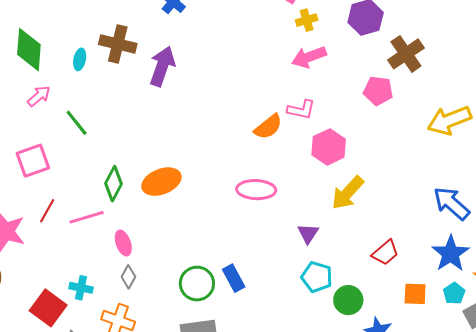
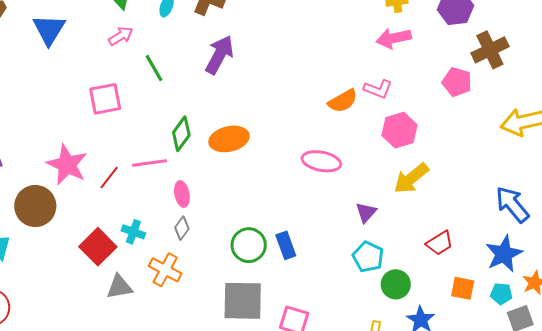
purple arrow: (162, 66) -> (219, 55), moved
red line: (47, 211) -> (109, 177), moved
cyan pentagon: (454, 293) -> (501, 294), turned 30

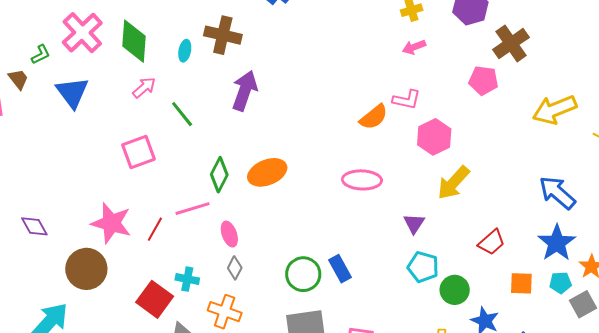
pink arrow: (394, 38) -> (414, 47), size x0.7

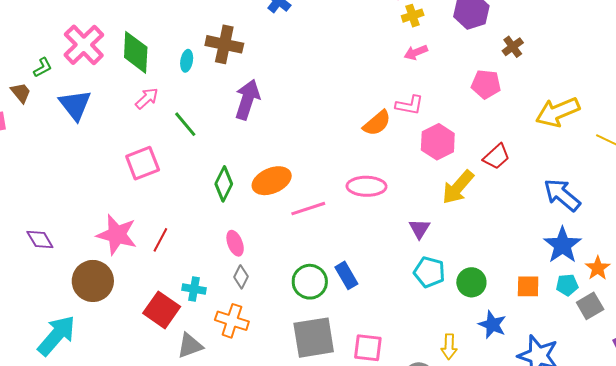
brown cross: (511, 43) -> (513, 47), size x0.6
pink line: (193, 209) -> (308, 209), moved
red trapezoid: (491, 242) -> (496, 157), moved
green circle: (455, 290) -> (471, 282), moved

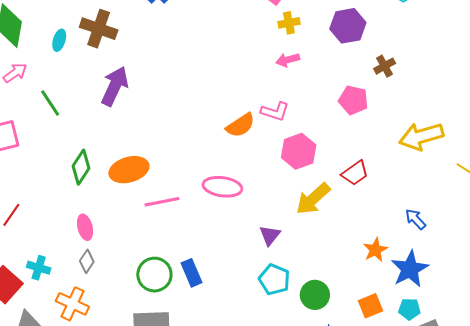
blue arrow: (562, 195) -> (415, 219), size x0.6
orange star: (598, 268) -> (375, 250), moved
orange square: (528, 286) -> (371, 306), turned -30

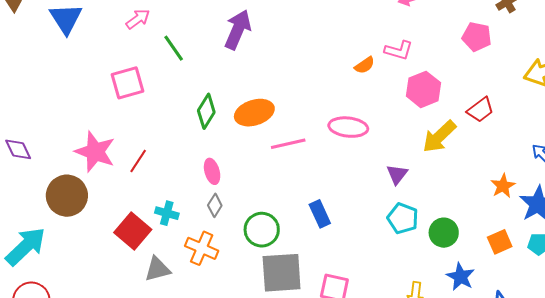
orange semicircle: (240, 125) -> (365, 65), size x0.7
green circle: (154, 275) -> (262, 230), moved

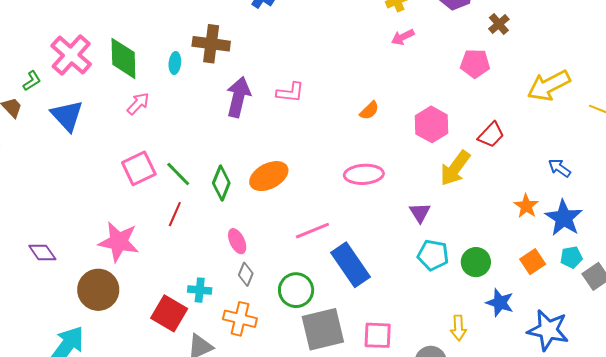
green line: (174, 48) -> (178, 174), moved
pink L-shape: (399, 50) -> (290, 92), moved
pink line: (288, 144) -> (312, 231), moved
red line: (138, 161) -> (175, 214), moved
blue rectangle: (320, 214) -> (351, 265), size x1.6

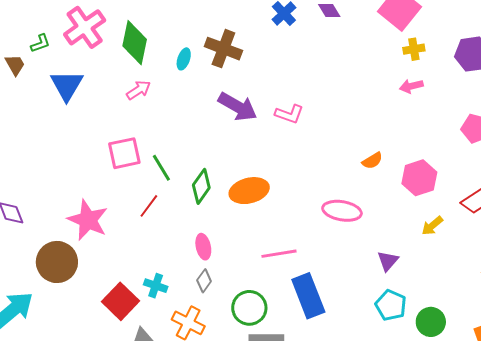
purple arrow: (238, 97) -> (238, 107), turned 93
orange semicircle: (369, 111) -> (372, 161), moved
yellow arrow: (455, 168) -> (432, 226), size x0.6

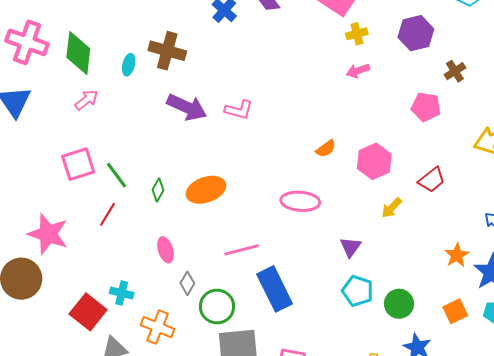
pink cross: (85, 27) -> (27, 42), turned -30
green diamond: (201, 186) -> (158, 190), size x0.7
gray diamond: (204, 281) -> (187, 283), moved

